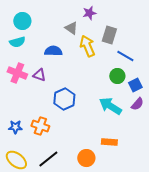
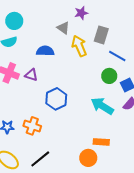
orange circle: (86, 158) -> (88, 158), moved

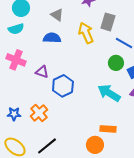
gray triangle: (63, 28) -> (57, 15), moved
purple triangle: (31, 75) -> (42, 72), moved
orange cross: (32, 126) -> (39, 113), turned 30

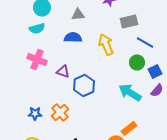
gray triangle: (57, 15) -> (78, 14), turned -40
gray rectangle: (108, 22) -> (129, 21), turned 60
yellow arrow: (86, 33) -> (106, 44), moved
orange rectangle: (108, 129) -> (129, 128), turned -42

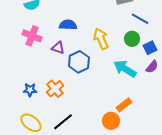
blue semicircle: (73, 37) -> (68, 25), moved
yellow arrow: (106, 44) -> (101, 39), moved

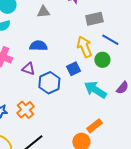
yellow arrow: (101, 39) -> (84, 47), moved
blue square: (150, 48) -> (73, 69), moved

